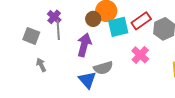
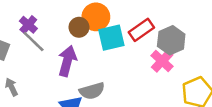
gray line: (58, 30) -> (34, 42), turned -42
pink cross: (140, 55) -> (162, 61), moved

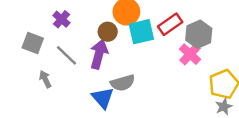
brown circle: (79, 27) -> (108, 32), moved
gray line: (34, 42) -> (66, 55), moved

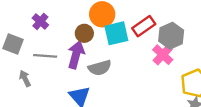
gray line: (66, 55) -> (45, 56), turned -40
gray semicircle: (123, 83) -> (100, 68), moved

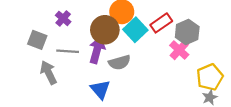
brown circle: (84, 33) -> (105, 30), size x1.6
cyan square: (116, 33) -> (135, 30), turned -30
gray arrow: (25, 78) -> (48, 73), size x1.5

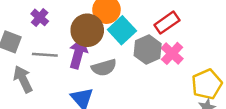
red rectangle: (161, 23) -> (167, 23), moved
gray hexagon: (187, 32) -> (148, 50), moved

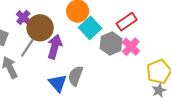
brown circle: (87, 30) -> (40, 28), moved
gray line: (45, 55) -> (28, 48), turned -60
gray semicircle: (104, 68) -> (76, 76), moved, turned 126

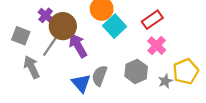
gray hexagon: (111, 43) -> (136, 71), moved
purple arrow: (55, 47) -> (78, 46), turned -45
gray star: (159, 90) -> (165, 81), moved

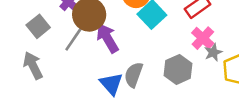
gray square: (21, 36) -> (38, 26), turned 30
gray arrow: (32, 67) -> (33, 66), moved
gray star: (165, 81) -> (213, 52), moved

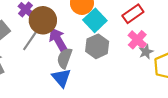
gray hexagon: (178, 69) -> (97, 46), moved
gray semicircle: (134, 75) -> (65, 58), moved

